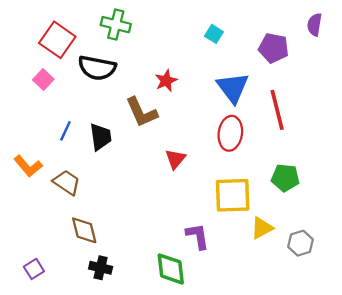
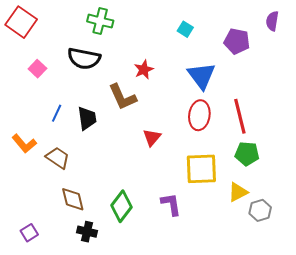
red square: (57, 40) -> (21, 22), moved
red line: (277, 110) -> (240, 116), moved
yellow triangle: (262, 228) -> (238, 192), moved
green diamond: (171, 269) -> (121, 206), moved, turned 44

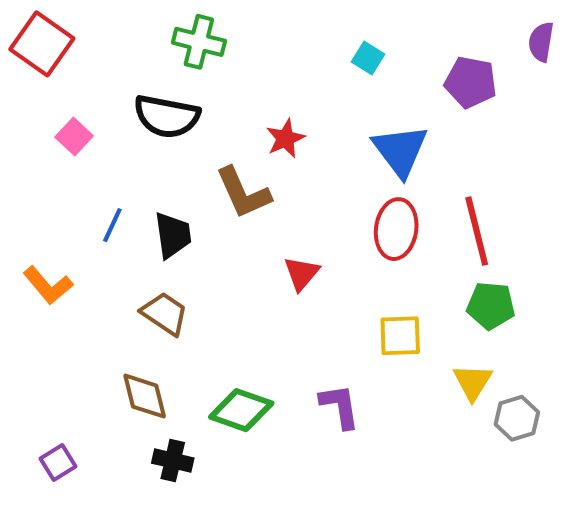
brown trapezoid: (58, 158) -> (165, 314), moved
yellow square: (201, 169) -> (400, 336), size x0.7
yellow triangle: (238, 192) -> (473, 382), turned -30
green diamond: (121, 206) -> (241, 410), turned 72

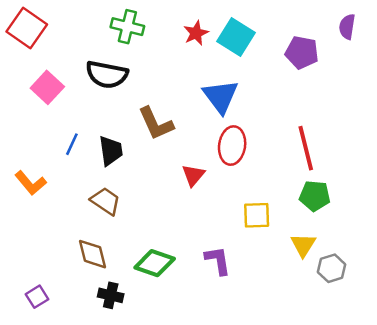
cyan square: (368, 58) -> (236, 37), size x1.8
pink square: (74, 136) -> (47, 87), size x1.4
red star: (285, 138) -> (196, 33), moved
blue triangle: (400, 151) -> (220, 96), moved
red ellipse: (396, 229) -> (232, 146), moved

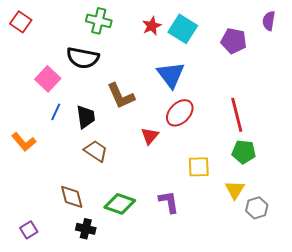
red square: (27, 28) -> (21, 22), size x0.7
pink square: (47, 87) -> (48, 79), moved
red ellipse: (232, 146) -> (180, 113), turned 36
brown trapezoid: (105, 201) -> (96, 151), moved

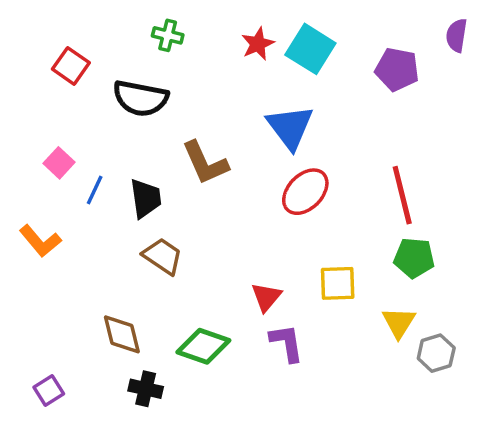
green cross: (99, 21) -> (168, 35), size x0.7
red square: (21, 22) -> (71, 66), moved
pink square: (48, 79) -> (59, 163), moved, size x0.7
red triangle: (150, 136) -> (266, 297), moved

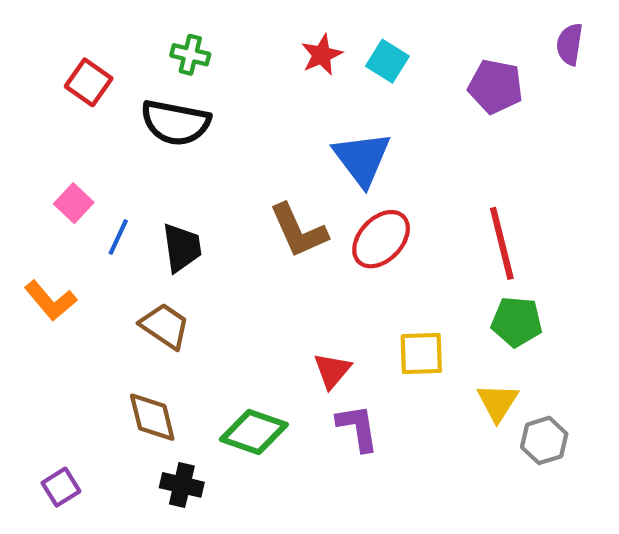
green cross: (168, 35) -> (190, 55), moved
cyan square: (310, 49) -> (387, 61), size x0.7
brown L-shape: (205, 163) -> (298, 231), moved
brown trapezoid: (163, 256) -> (165, 326), moved

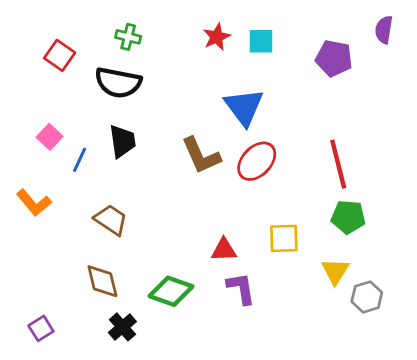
cyan square: (387, 61) -> (261, 41), turned -32
black trapezoid: (182, 248) -> (122, 141), moved
red triangle: (332, 371) -> (224, 250), turned 48
black cross: (182, 485) -> (122, 327), turned 36

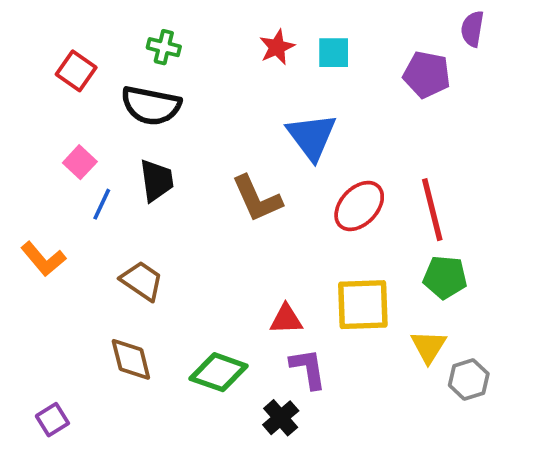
purple semicircle: (384, 30) -> (472, 29), moved
pink square: (50, 137) -> (80, 162), moved
red ellipse: (257, 161) -> (359, 206), moved
yellow square: (284, 238) -> (363, 305), size x1.4
black cross: (122, 327) -> (281, 418), moved

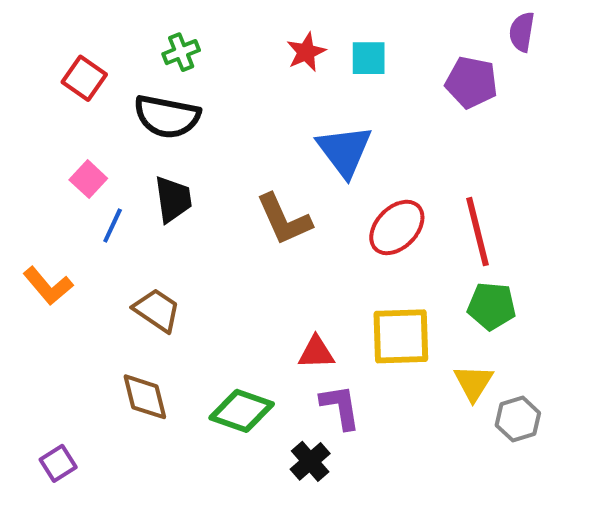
green cross: (164, 47) -> (181, 52), turned -36

